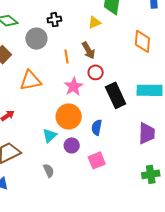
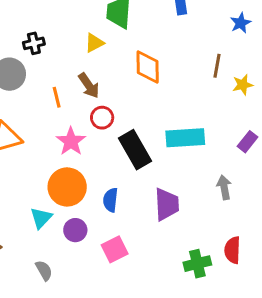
orange diamond: (142, 41) -> (148, 67), moved
purple trapezoid: (147, 133) -> (167, 204), moved

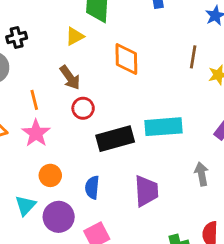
orange line: (57, 97) -> (34, 100), moved
pink star: (71, 141) -> (36, 133), moved
black rectangle: (135, 150) -> (115, 139), turned -75
orange circle: (67, 187) -> (50, 175), size x0.6
purple circle: (75, 230) -> (59, 217), size x1.4

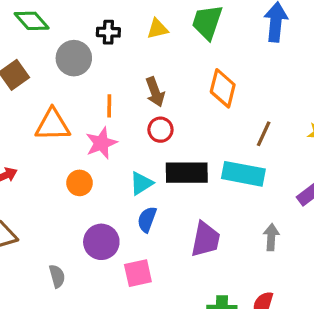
yellow triangle: (75, 36) -> (157, 29), moved
brown line: (193, 57) -> (264, 134), moved
orange circle: (50, 175) -> (80, 183), moved
cyan triangle: (26, 205) -> (141, 183), moved

